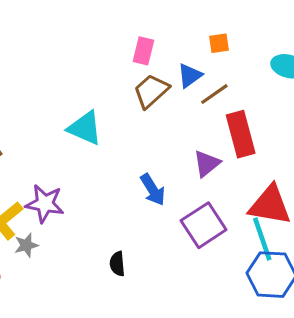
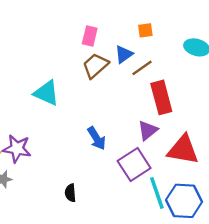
purple triangle: (207, 163) -> (148, 130), moved
cyan line: (262, 239) -> (157, 193), moved

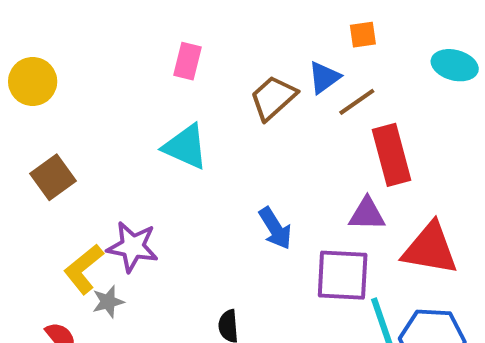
pink rectangle: (90, 36) -> (188, 61), moved
purple triangle: (148, 130) -> (367, 214), turned 40
purple square: (134, 165) -> (343, 275), turned 36

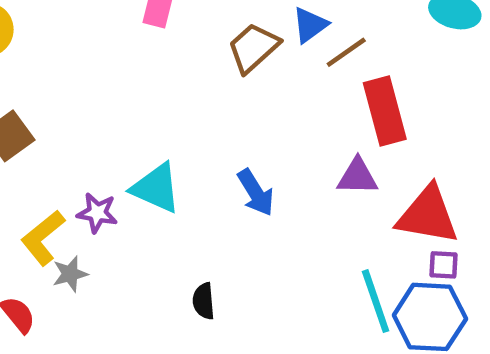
cyan triangle: (186, 147) -> (156, 188), moved
purple star: (133, 247) -> (97, 213), size x0.7
purple square: (343, 275) -> (443, 265), moved, size x0.5

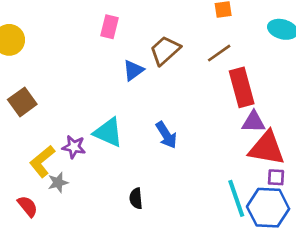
blue triangle: (310, 25) -> (133, 70), moved
purple triangle: (357, 177) -> (254, 122), moved

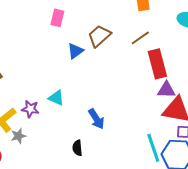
cyan triangle: (108, 132) -> (56, 98), size x0.7
blue arrow: (166, 135) -> (96, 119), moved

